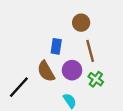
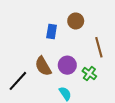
blue rectangle: (56, 46) -> (52, 31), moved
brown line: (90, 51) -> (99, 47), moved

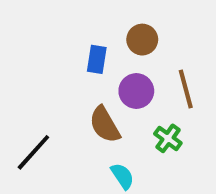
purple circle: (67, 65) -> (136, 91), moved
brown semicircle: (43, 66) -> (105, 125), moved

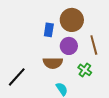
brown circle: (142, 40) -> (72, 20), size x1.5
brown semicircle: (105, 125) -> (53, 63), turned -60

